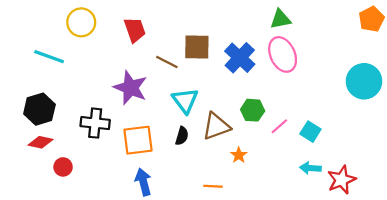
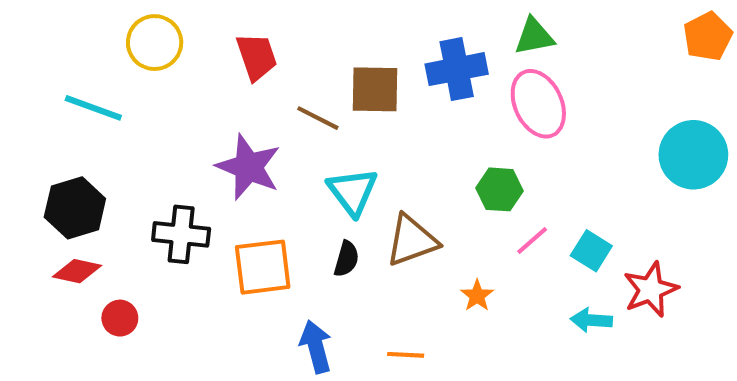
blue cross: (240, 58) -> (457, 69), moved, turned 36
green hexagon: (253, 110) -> (499, 189), moved
orange star: (239, 155) -> (477, 296), moved
red star: (342, 180) -> (651, 289), moved
blue arrow: (143, 182) -> (316, 347), moved

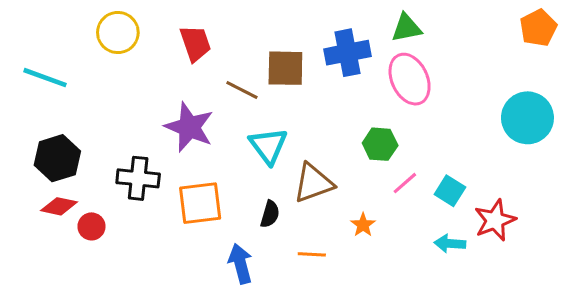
cyan line: (93, 108) -> (45, 78), moved
black semicircle: (346, 259) -> (270, 214), moved
red circle: (120, 318) -> (91, 226), moved
orange line: (406, 355) -> (312, 254), moved

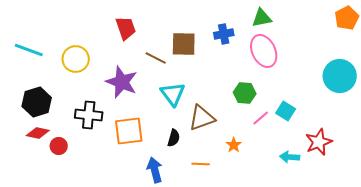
yellow circle: (118, 33) -> (76, 59), moved
blue cross: (347, 53) -> (224, 34), size x0.7
cyan square: (450, 191) -> (286, 111), moved

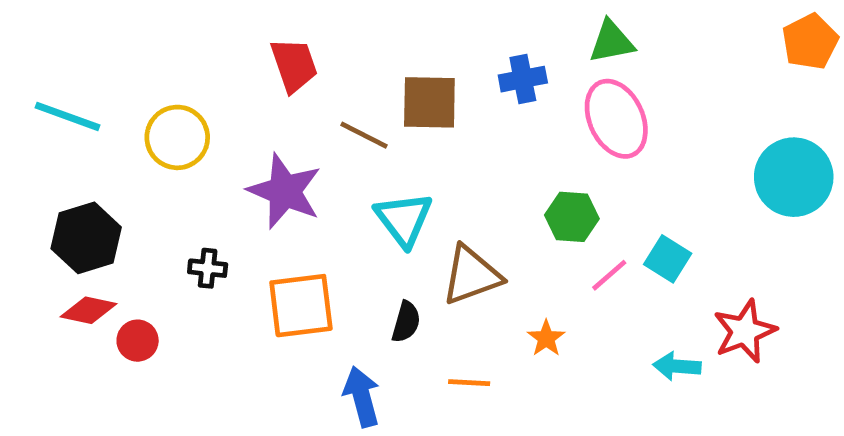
black cross: (89, 115) -> (208, 268), size x0.6

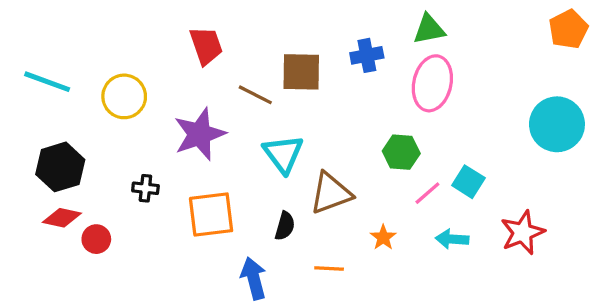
pink ellipse: (616, 119) -> (432, 83), turned 38
purple star: (285, 191) -> (200, 134), turned 30
cyan arrow: (677, 366) -> (452, 239), moved

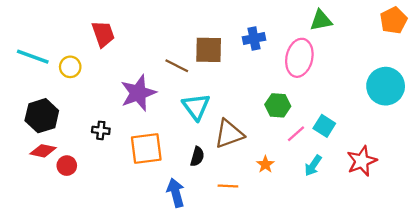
green triangle: (429, 29) -> (321, 20), moved
red trapezoid: (206, 46) -> (103, 34), moved
yellow circle: (124, 96) -> (70, 67), moved, size x0.7
cyan arrow: (452, 239) -> (313, 166), turned -60

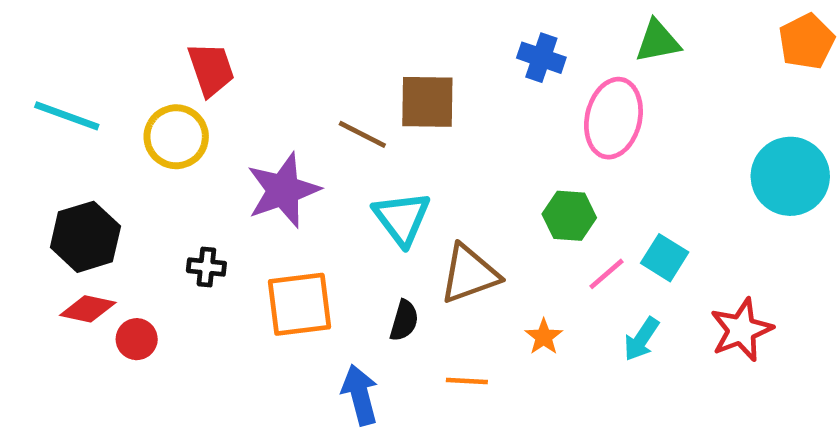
blue cross: (254, 38) -> (541, 58), moved, turned 30
yellow circle: (70, 67) -> (176, 137), moved, size x1.4

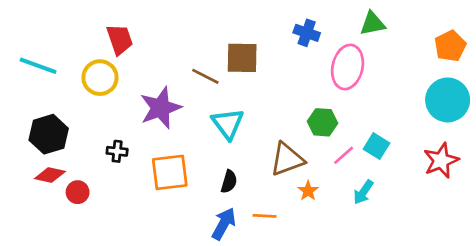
orange pentagon: (807, 41) -> (450, 46), moved
brown triangle: (469, 274) -> (287, 159), moved
red star: (741, 330) -> (441, 161), moved
blue arrow: (360, 395) -> (224, 224), moved, turned 44

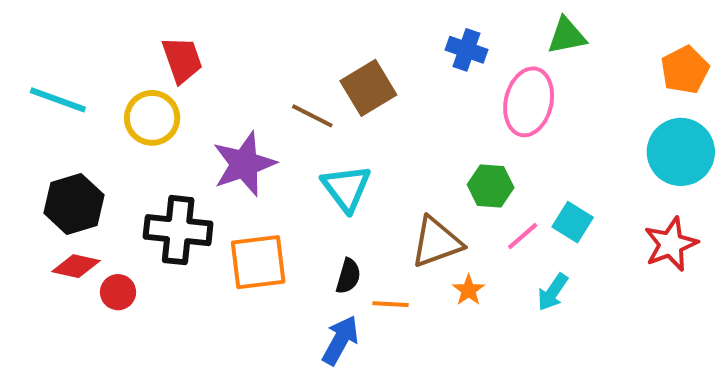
brown square: (242, 58) -> (368, 88), turned -32
black cross: (117, 151) -> (178, 230), size x2.0
orange line: (265, 216) -> (390, 304), moved

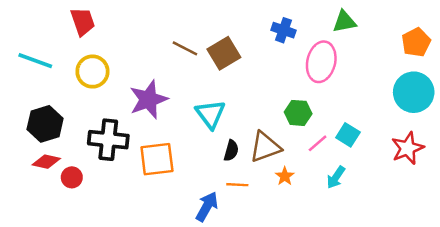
red trapezoid: (182, 60) -> (83, 22), moved
brown line: (312, 116) -> (185, 48), moved
black semicircle: (348, 276) -> (231, 151), moved

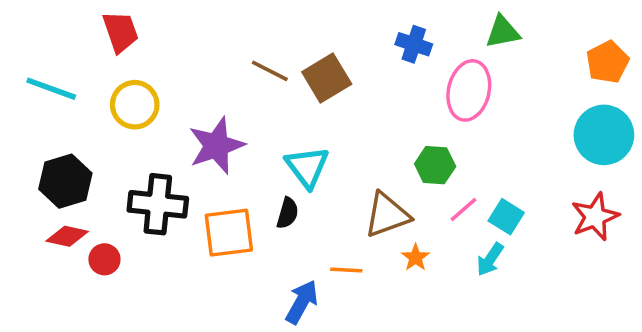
cyan square: (348, 135) -> (506, 217), moved
black semicircle: (231, 151) -> (288, 213), moved

